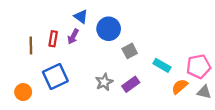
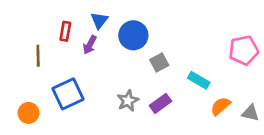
blue triangle: (81, 17) -> (99, 20), turned 32
red rectangle: (53, 39) -> (65, 31), moved
pink pentagon: (199, 67) -> (244, 50), moved

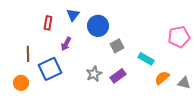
purple arrow: (90, 45) -> (66, 44), moved
brown line: (38, 56) -> (28, 54), moved

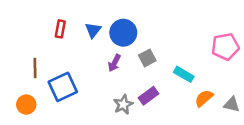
blue triangle: (73, 15) -> (93, 30), moved
purple arrow: (66, 44) -> (114, 63), moved
gray star: (94, 74) -> (123, 105), moved

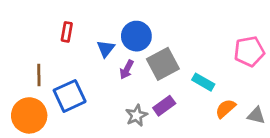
blue triangle: (93, 30) -> (106, 49), moved
gray square: (147, 58) -> (163, 64), size x1.6
orange circle: (26, 105) -> (29, 115), size x1.6

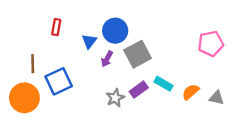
cyan rectangle: (203, 82) -> (163, 84), moved

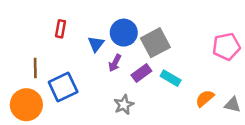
gray square: (138, 54) -> (155, 43), moved
cyan rectangle: (163, 84) -> (171, 78), moved
purple rectangle: (139, 90) -> (141, 73), moved

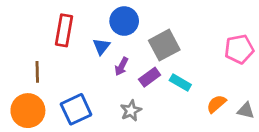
red rectangle: (61, 29) -> (64, 30), size x1.6
blue circle: (124, 33) -> (124, 21), moved
blue square: (63, 87) -> (76, 109), moved

